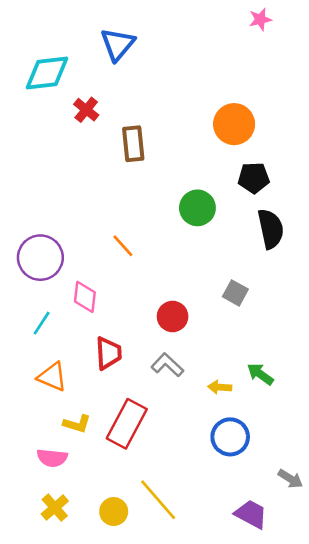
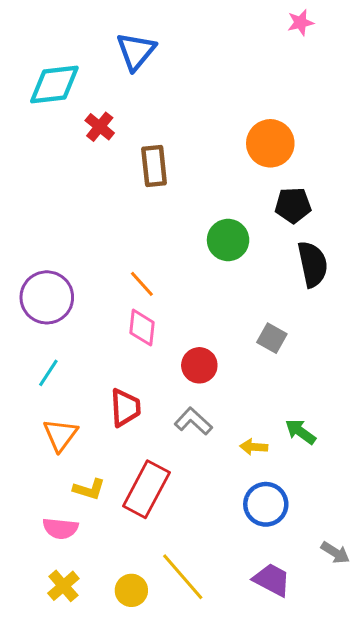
pink diamond: (85, 297) -> (142, 328), moved
orange triangle: (52, 377) -> (60, 435), turned 44
purple trapezoid: (251, 514) -> (272, 580), moved

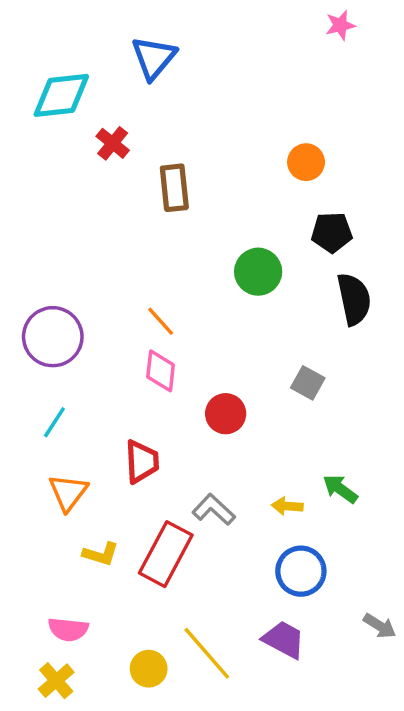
orange circle: (270, 143) -> (306, 162), size x0.7
gray L-shape: (193, 421) -> (214, 510), moved
pink semicircle: (60, 528) -> (68, 629), moved
purple trapezoid: (272, 580) -> (284, 640), moved
yellow cross: (63, 586) -> (56, 681), moved

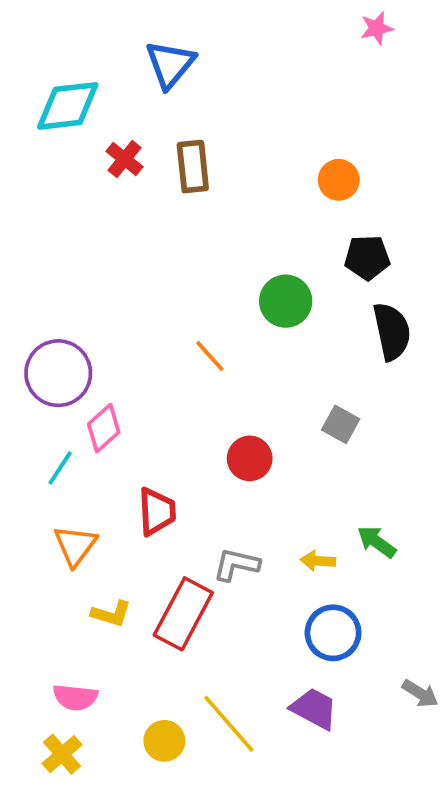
brown rectangle: (174, 188) -> (193, 167), moved
orange line: (161, 321) -> (210, 356), moved
pink diamond: (161, 371) -> (104, 428), moved, turned 42
gray L-shape: (214, 510) -> (236, 565), turned -30

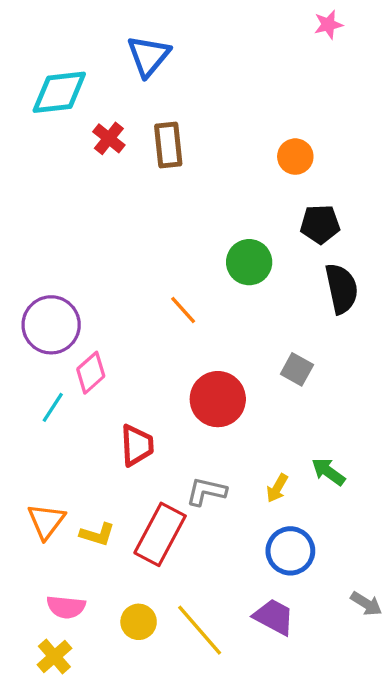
red circle: (250, 458) -> (218, 399), size x1.4
orange triangle: (75, 546) -> (46, 521), moved
yellow arrow: (318, 561) -> (277, 488), turned -64
yellow circle: (164, 741) -> (139, 622), moved

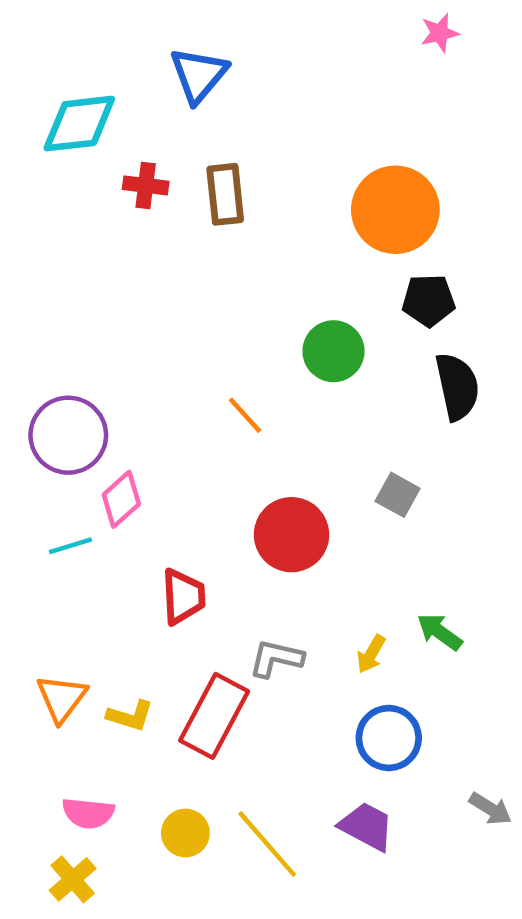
red cross: (109, 138) -> (146, 185), turned -32
orange circle: (295, 157) -> (395, 210), size x1.8
cyan line: (53, 407) -> (70, 546), turned 40

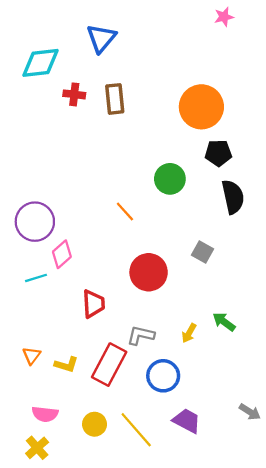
orange triangle: (62, 698) -> (31, 356), size x0.7
blue circle: (389, 738) -> (163, 376), moved

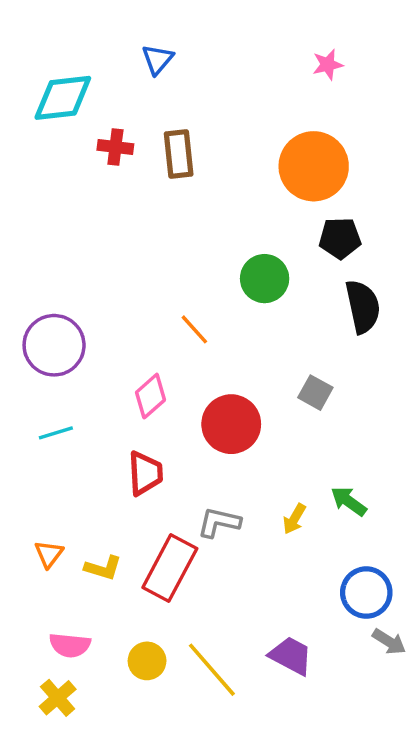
pink star: (224, 17) -> (328, 65), moved
blue triangle: (101, 38) -> (158, 59), size x0.7
pink diamond: (62, 254) -> (151, 396), moved
blue circle: (163, 376) -> (366, 593), moved

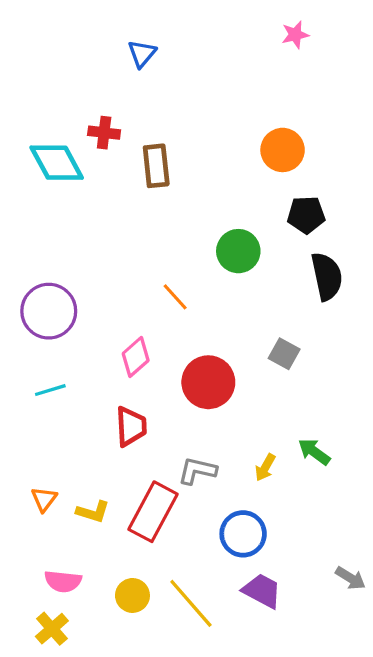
pink star: (328, 65) -> (295, 35), moved
cyan diamond: (63, 98) -> (57, 163), moved, turned 68
brown rectangle: (179, 154) -> (156, 166), moved
orange circle: (314, 166) -> (283, 150), size x0.7
blue circle: (366, 593) -> (243, 534), moved

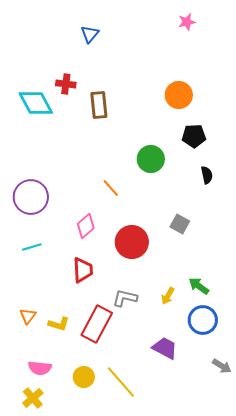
black semicircle: (327, 276) -> (207, 175), size x0.6
blue circle: (243, 534) -> (203, 320), moved
purple trapezoid: (262, 591) -> (165, 348), moved

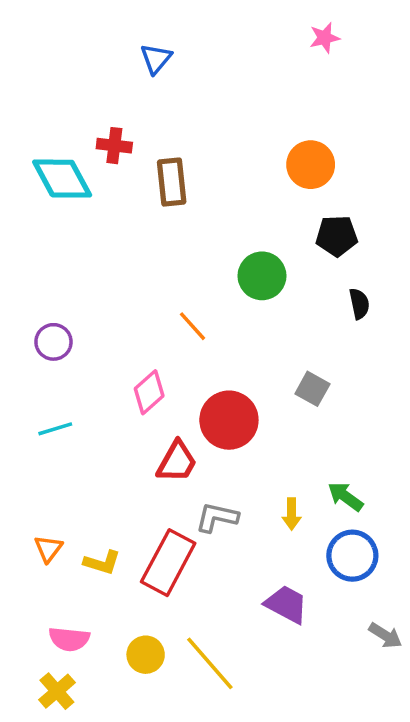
purple circle: (31, 197) -> (53, 342), size x0.6
red trapezoid: (83, 270) -> (177, 462), moved, turned 32
yellow arrow: (168, 296) -> (292, 514), turned -30

